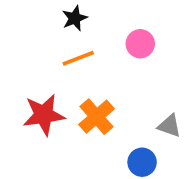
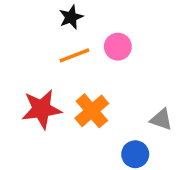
pink circle: (140, 44) -> (118, 47), moved

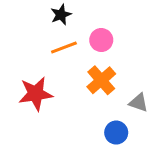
orange cross: (92, 111) -> (101, 80), moved

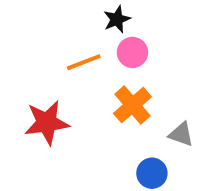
black star: (61, 15) -> (117, 19), moved

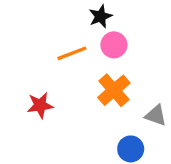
red star: (47, 123) -> (40, 105), size x0.7

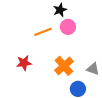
orange cross: (114, 90) -> (64, 66), moved

